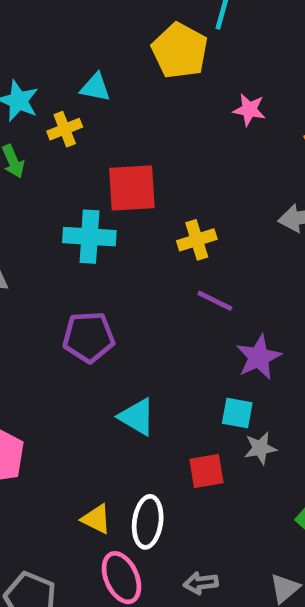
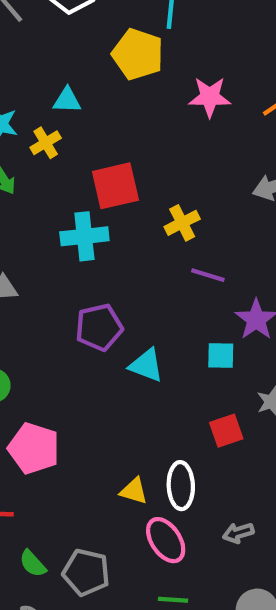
pink star: (249, 110) -> (210, 97), size x1.4
cyan square: (237, 413) -> (221, 356), moved
cyan triangle: (137, 417) -> (146, 365), moved

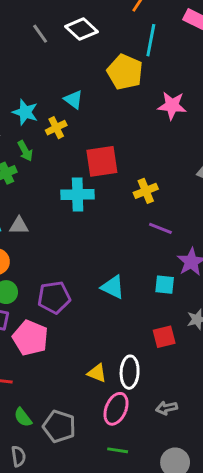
cyan triangle: (67, 100) -> (73, 100), turned 30
purple pentagon: (99, 327) -> (54, 297), moved
pink ellipse: (166, 540) -> (116, 409), turned 52

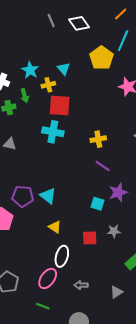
red square: (102, 161) -> (60, 105), moved
cyan triangle: (113, 287) -> (48, 196), moved
yellow triangle: (97, 373) -> (55, 227), moved

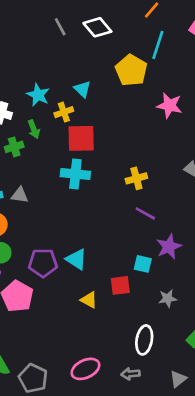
red square: (90, 238) -> (120, 285), moved
white ellipse: (62, 256) -> (144, 340), moved
pink ellipse: (48, 278) -> (85, 369), turned 35

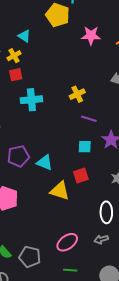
red square: (81, 138) -> (16, 75), moved, size x0.6
purple pentagon: (43, 263) -> (18, 156), moved
cyan square: (143, 264) -> (85, 147), moved
yellow triangle: (89, 300) -> (60, 191), size x1.5

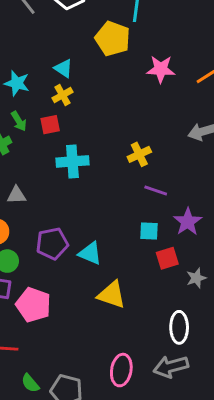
yellow cross: (14, 56) -> (62, 95), moved
red square: (81, 176) -> (167, 258), moved
gray arrow: (101, 239) -> (171, 367), size x1.6
pink ellipse: (67, 242) -> (121, 370), turned -45

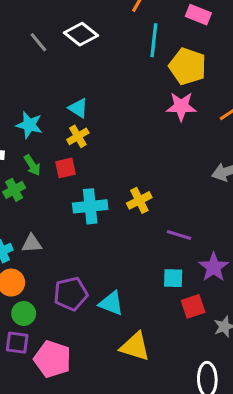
yellow pentagon: (113, 39) -> (188, 66), moved
yellow cross: (139, 154) -> (139, 200), moved

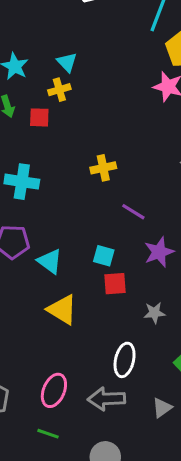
cyan cross: (90, 206) -> (22, 182), moved
cyan square: (173, 278) -> (104, 256), moved
red square: (193, 306) -> (115, 284), moved

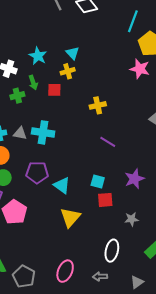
yellow cross: (103, 168) -> (98, 105), moved
purple line: (133, 212) -> (108, 142), moved
yellow triangle: (62, 310) -> (70, 217), turned 40
gray arrow: (106, 399) -> (100, 277), size x0.6

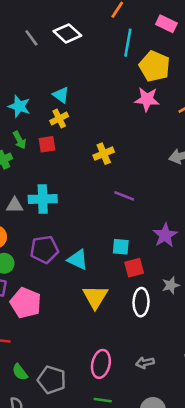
white ellipse: (112, 251) -> (141, 302), moved

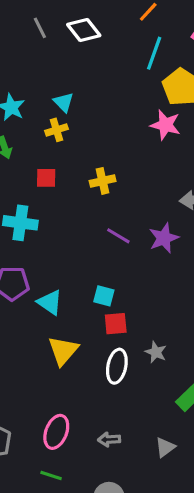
red square: (47, 144) -> (46, 178), moved
purple star: (165, 235) -> (164, 238), moved
gray star: (171, 285) -> (156, 352), turned 30

